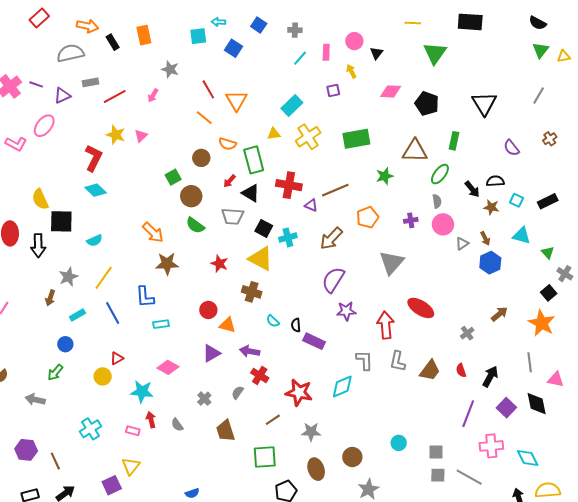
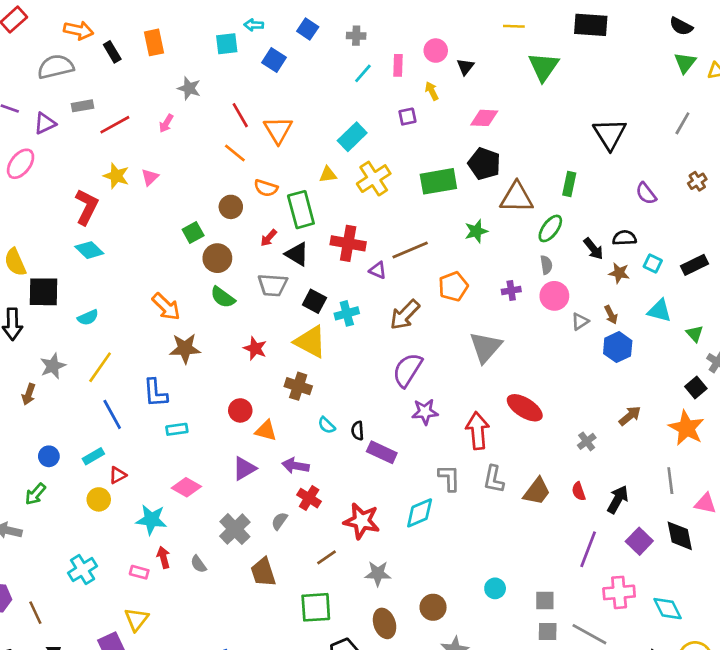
black pentagon: (427, 104) -> (484, 164), moved
cyan rectangle: (77, 315) -> (93, 456), moved
gray cross: (204, 399) -> (235, 529), size x1.6

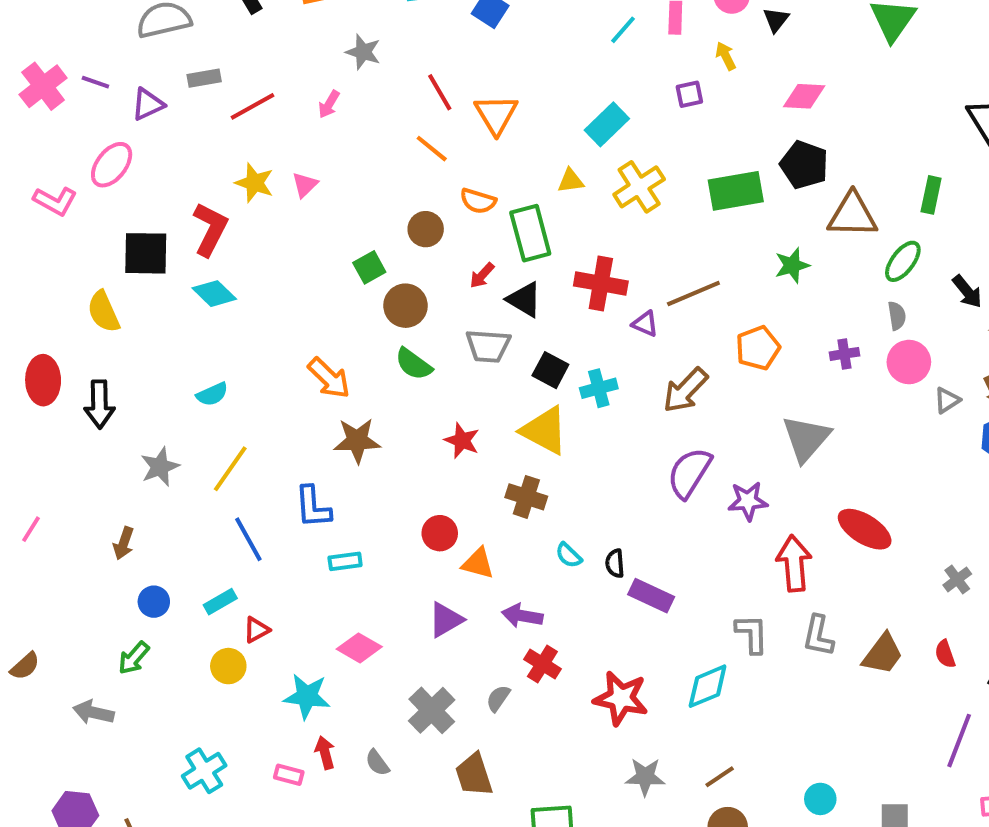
black square: (43, 292) -> (146, 253), moved
brown arrow: (29, 394) -> (124, 543), moved
purple star: (425, 412) -> (748, 501), moved
brown line: (327, 557) -> (720, 777), moved

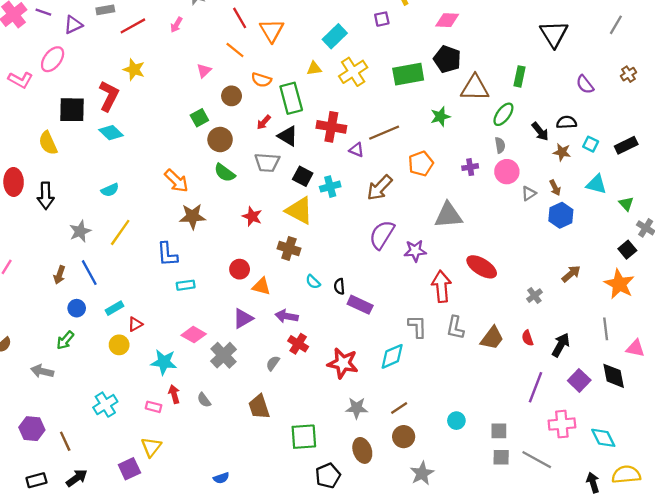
pink triangle: (305, 185) -> (204, 71), moved
gray triangle: (806, 439) -> (448, 215), turned 44
blue line: (248, 539) -> (89, 273), moved
gray cross: (432, 710) -> (223, 355), moved

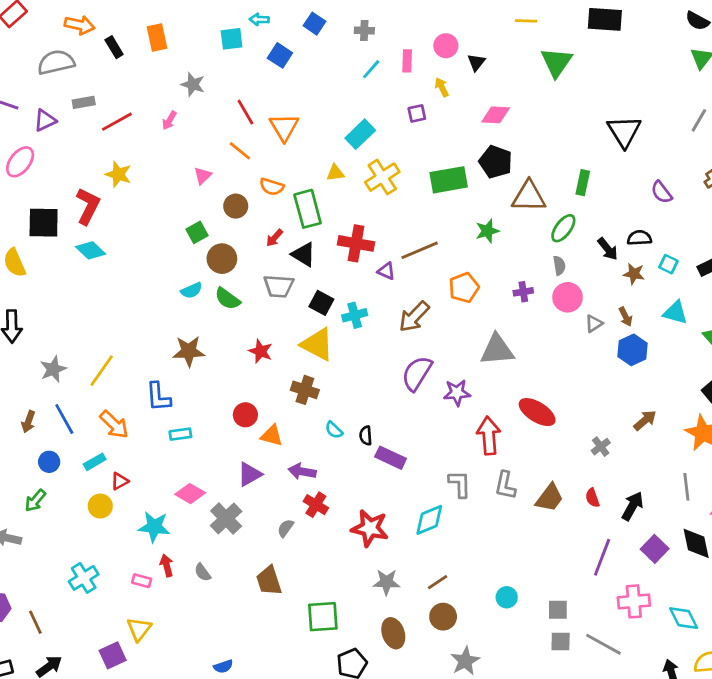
orange arrow: (176, 181) -> (114, 424), moved
cyan semicircle: (110, 190) -> (191, 290), moved

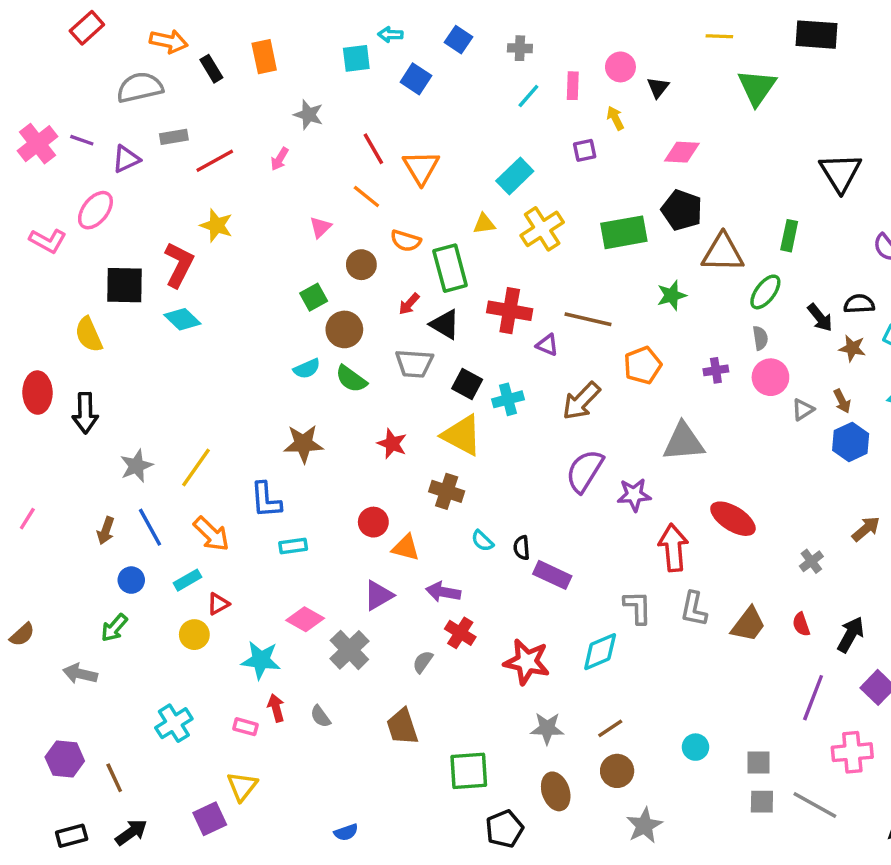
brown line: (420, 250) -> (588, 319), turned 36

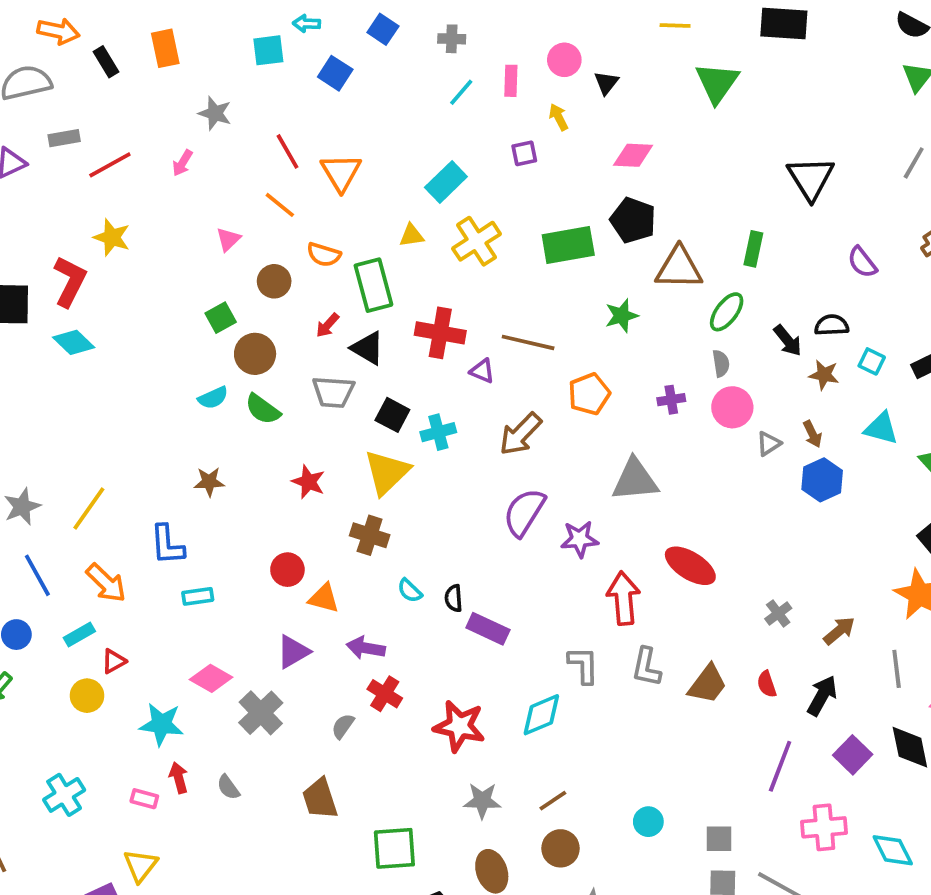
yellow triangle: (462, 435) -> (387, 472), turned 48
brown star: (303, 444) -> (209, 482), size x0.7
brown arrow: (866, 529) -> (839, 631), moved

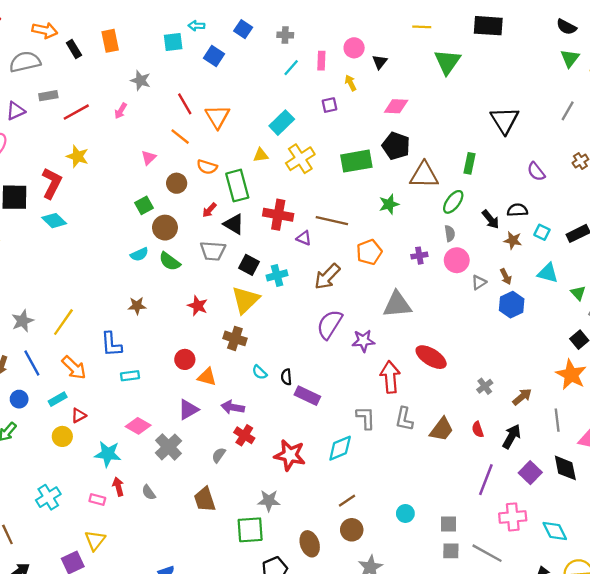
gray star: (482, 801) -> (269, 501), moved

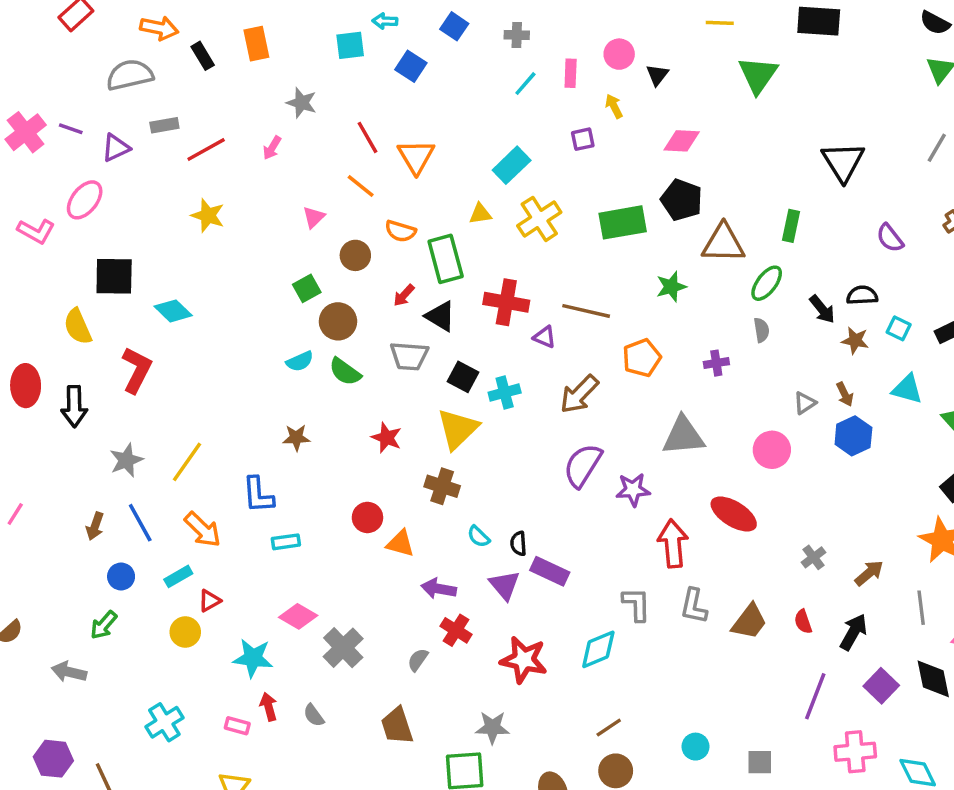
red L-shape: (52, 183) -> (137, 370), moved
pink circle: (457, 260) -> (772, 450), moved
purple triangle: (188, 410) -> (505, 585), moved, turned -40

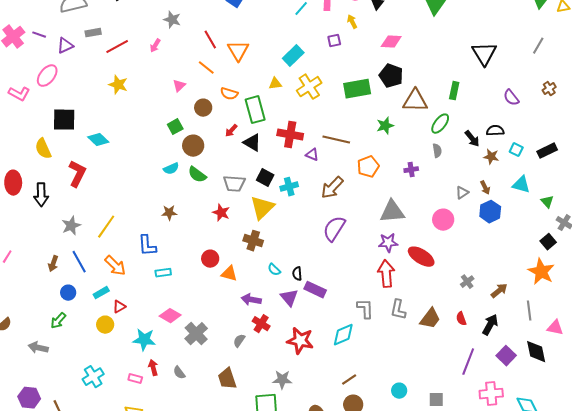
gray trapezoid: (409, 356) -> (234, 184), moved
purple star: (633, 490) -> (388, 243), moved

